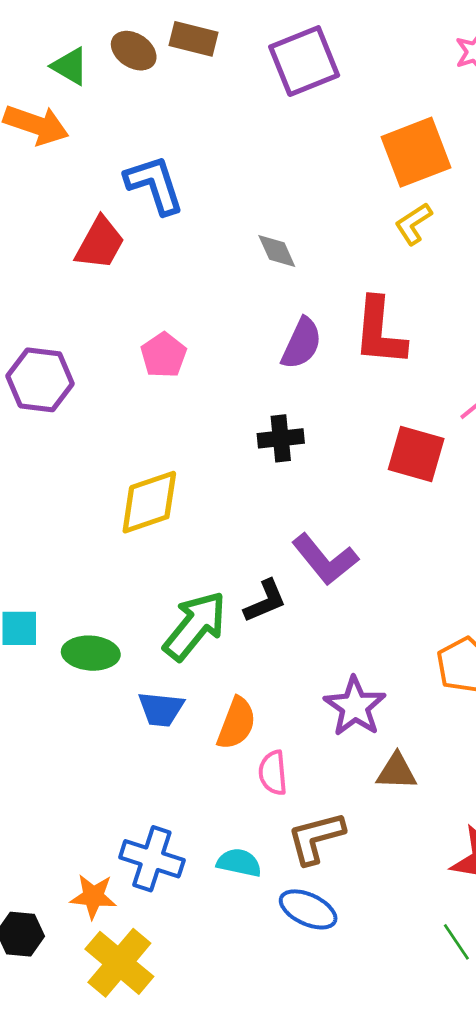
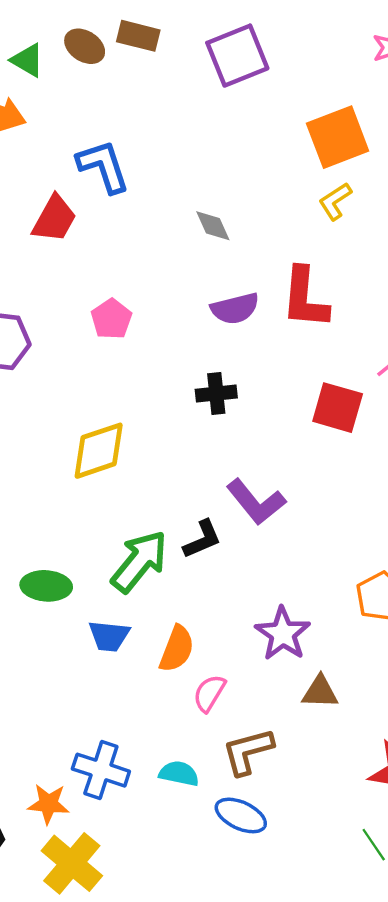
purple semicircle: (302, 343) -> (235, 308), turned 51
pink semicircle: (273, 773) -> (209, 693), turned 36

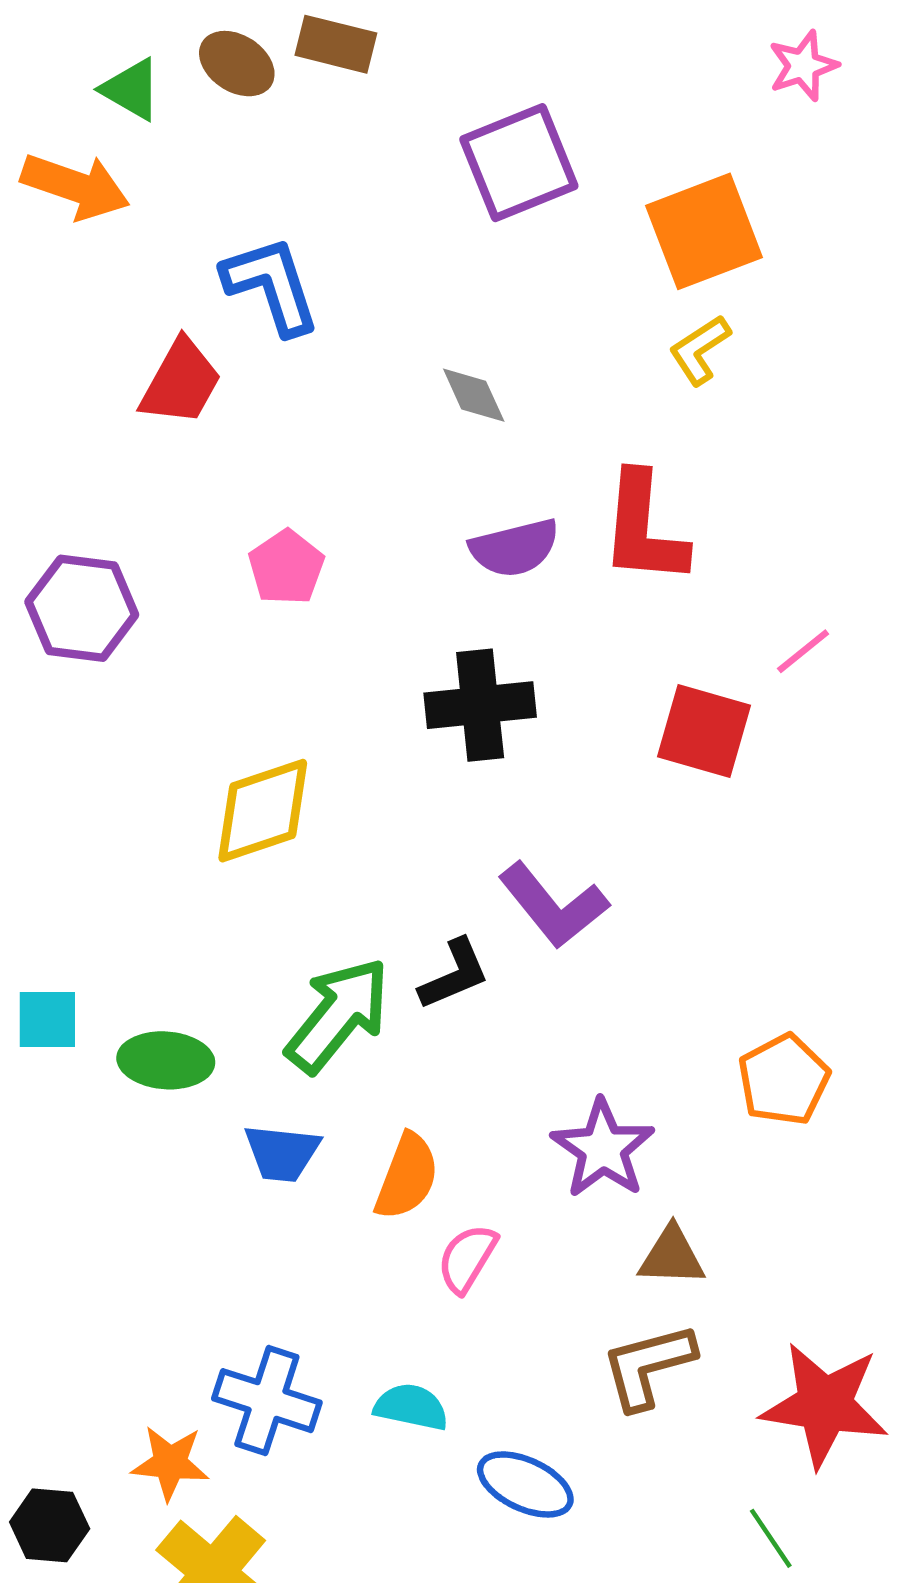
purple square: (237, 56) -> (519, 163), moved
black cross: (216, 394) -> (480, 705), size x1.4
brown L-shape: (248, 751) -> (648, 1366), moved

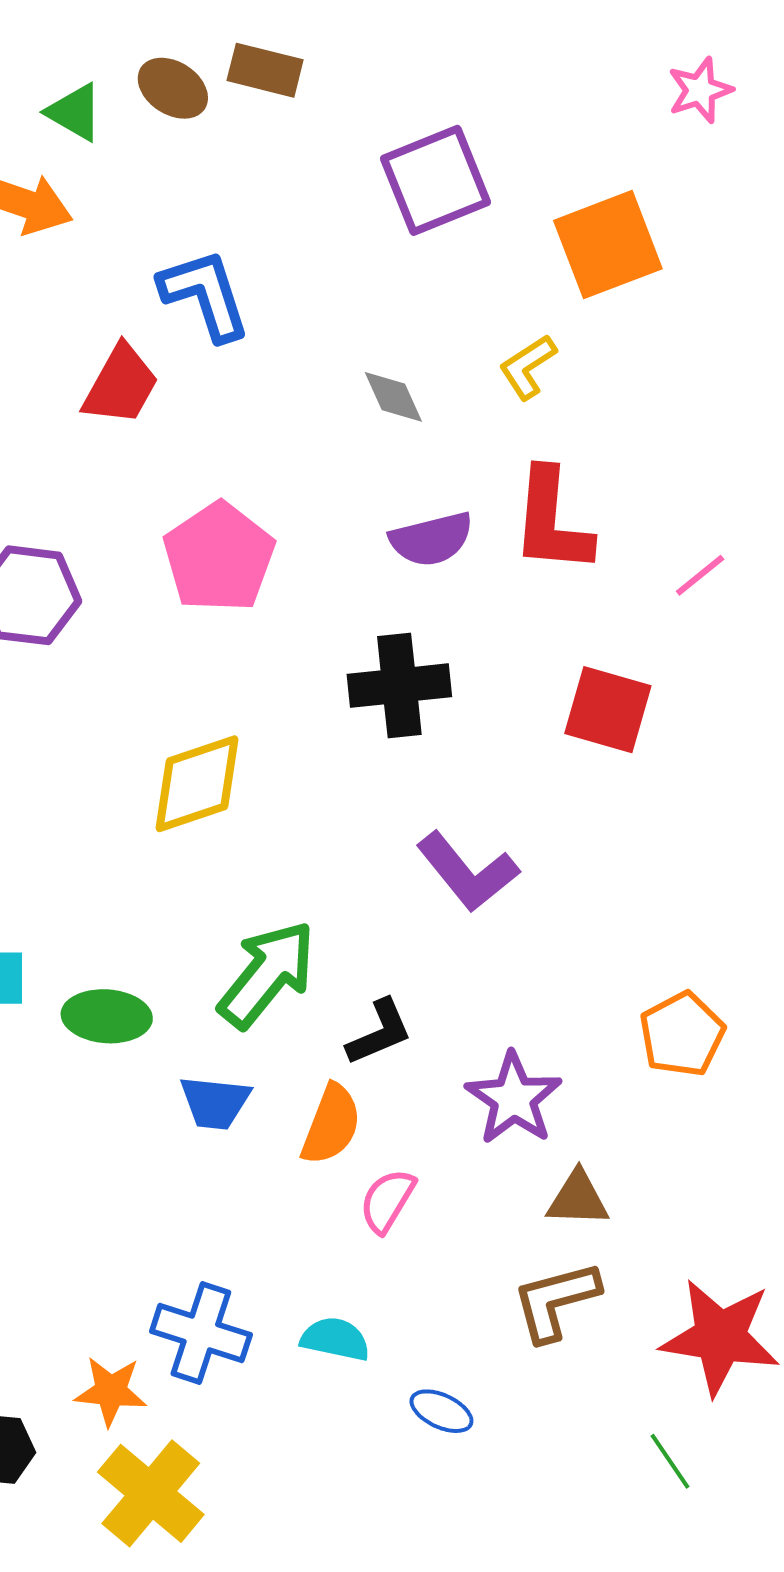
yellow L-shape: (700, 350) -> (528, 367), moved
pink pentagon: (286, 567) -> (219, 557), size x1.6
pink line: (803, 651) -> (700, 575), moved
black L-shape: (454, 974) -> (379, 1032), moved
blue ellipse: (525, 1484) -> (441, 1411), size x0.7

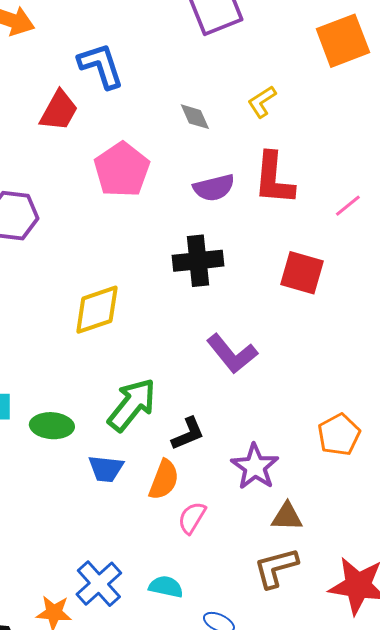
orange square: (608, 245) -> (343, 41), moved
pink pentagon: (219, 557) -> (122, 170), moved
blue cross: (201, 1333) -> (99, 584), turned 30

